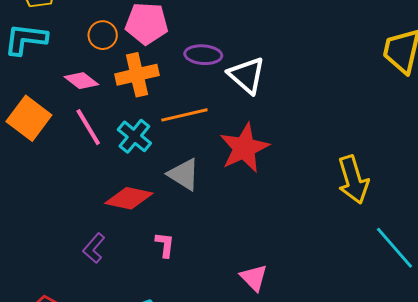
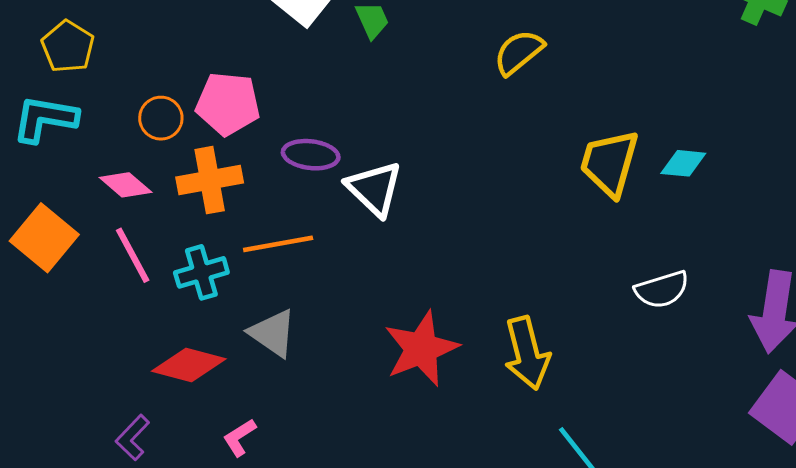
cyan cross: (134, 136) -> (201, 272), turned 32
red star: (244, 148) -> (421, 349), moved
pink L-shape: (165, 245) -> (240, 437), turned -132

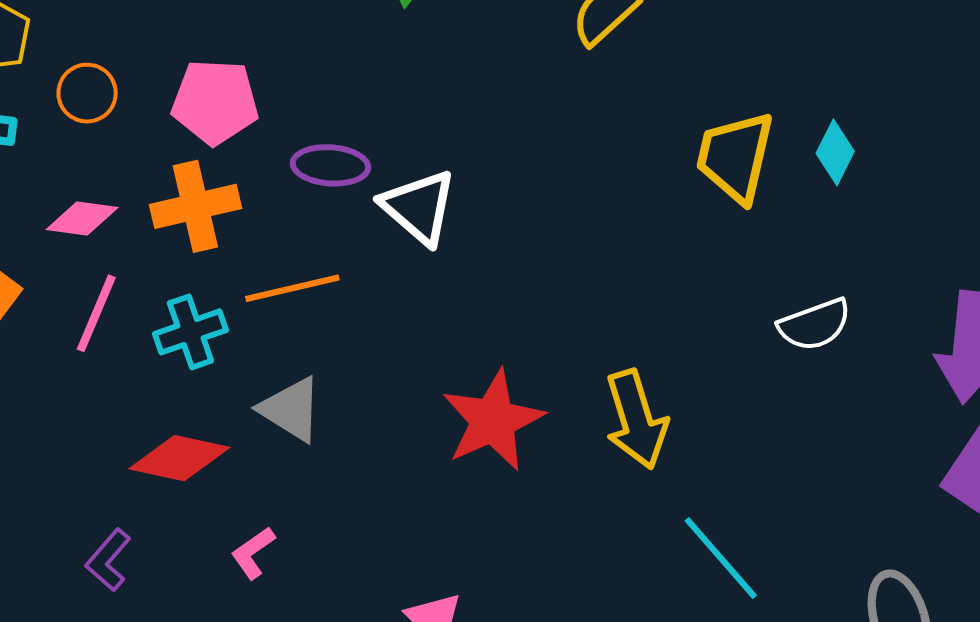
orange circle: (161, 118) -> (87, 93), moved
cyan diamond: (683, 163) -> (835, 152), turned -66
pink diamond: (126, 185) -> (82, 219), turned -30
pink line: (133, 255) -> (96, 313), turned 54

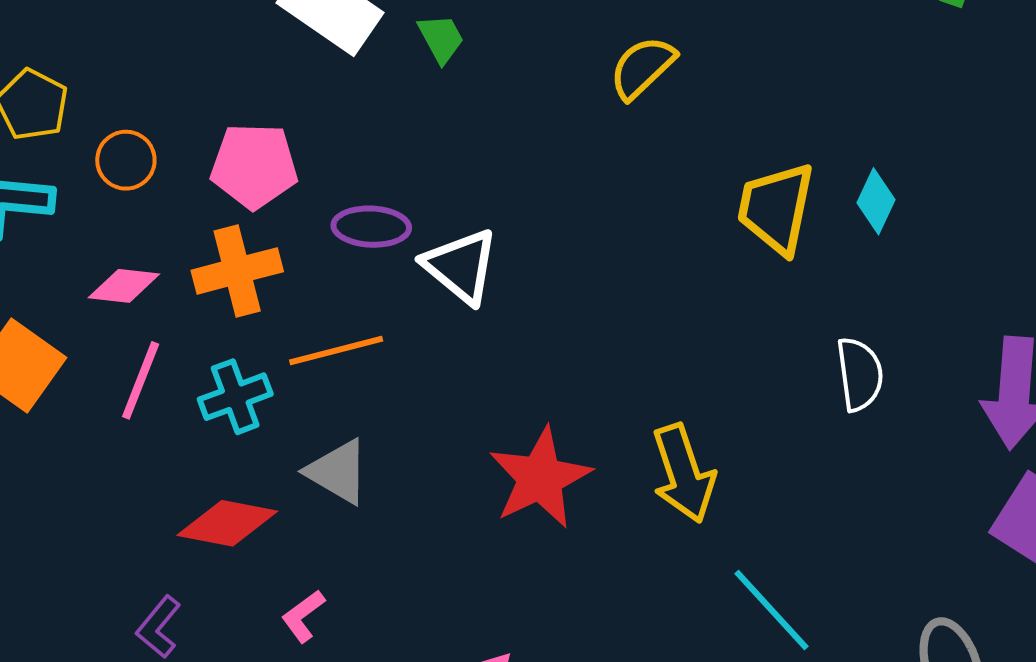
white semicircle: (815, 325) -> (860, 374), turned -76

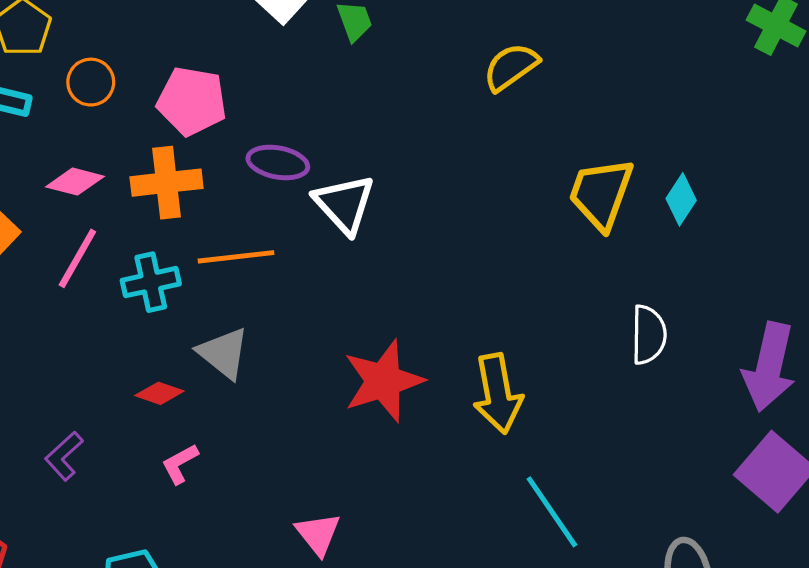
red diamond: (227, 523) -> (159, 393), moved, size x0.6

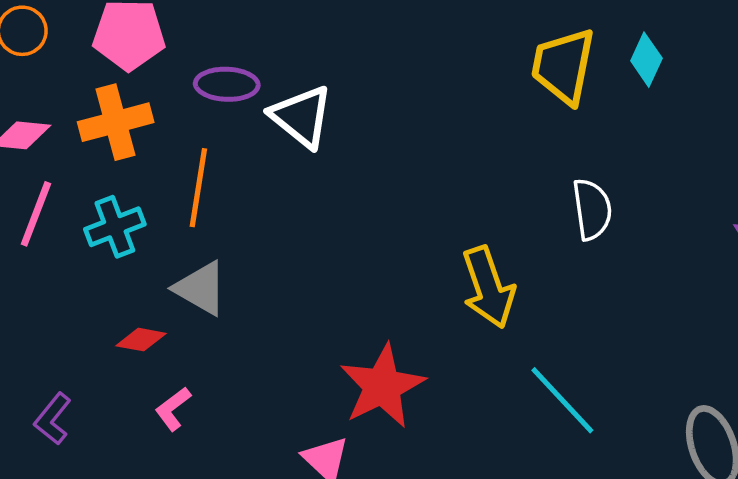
orange line: (236, 257) -> (198, 188), turned -66
white semicircle: (649, 335) -> (592, 209), moved
red star: (383, 381) -> (382, 386), moved

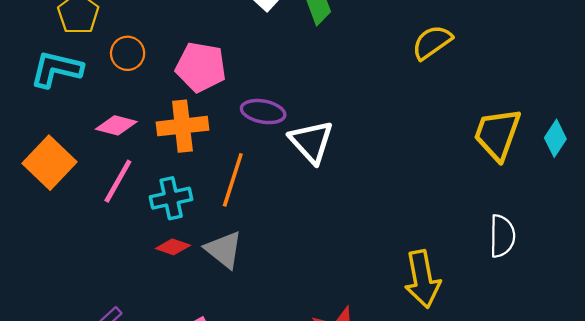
red diamond: (141, 340) -> (173, 247), moved

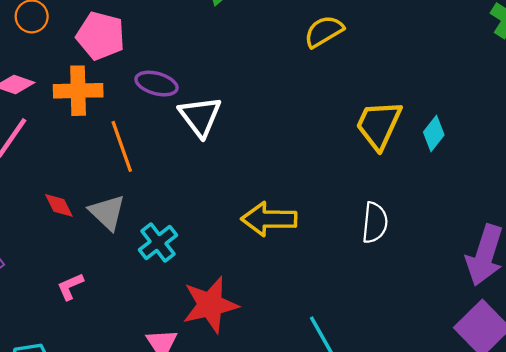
orange line: (233, 180) -> (122, 146), turned -42
cyan cross: (171, 198) -> (158, 243), moved, turned -30
red diamond: (173, 247) -> (59, 205), turned 40
yellow arrow: (422, 279) -> (269, 219), moved, turned 96

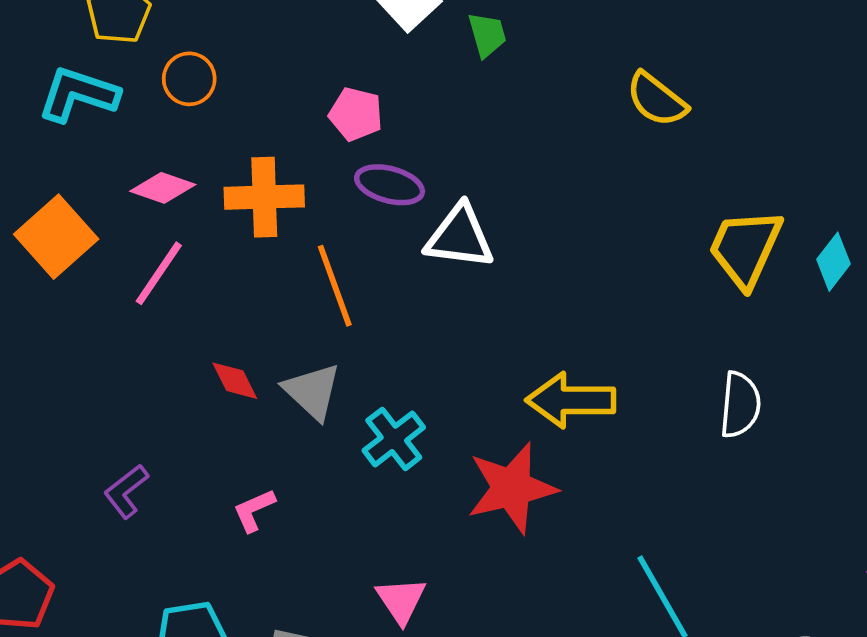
yellow semicircle: (324, 31) -> (657, 99), turned -111
pink pentagon: (101, 36) -> (356, 114), moved, size x0.7
white triangle: (200, 116) -> (460, 237), turned -45
red star: (210, 305) -> (512, 488), moved

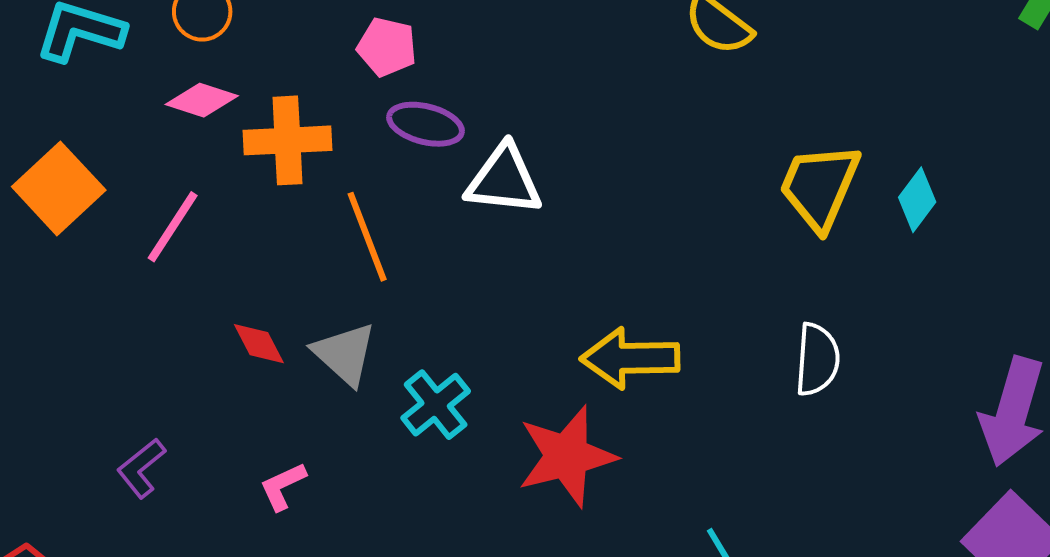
pink diamond: (163, 188) -> (202, 100), moved

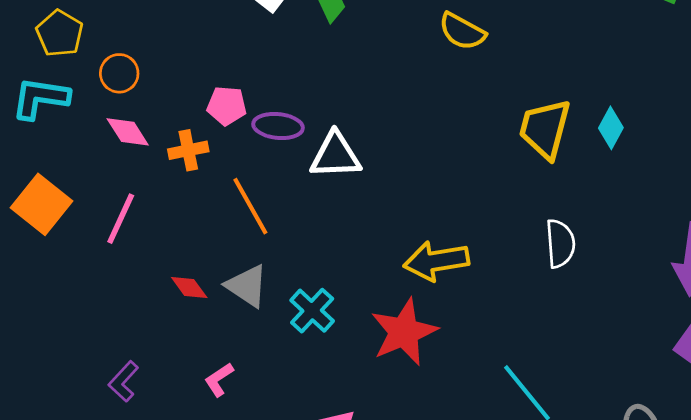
pink pentagon: (387, 47) -> (227, 106), moved
pink diamond: (202, 100) -> (128, 132), turned 48
orange cross: (287, 140) -> (188, 150), size x0.7

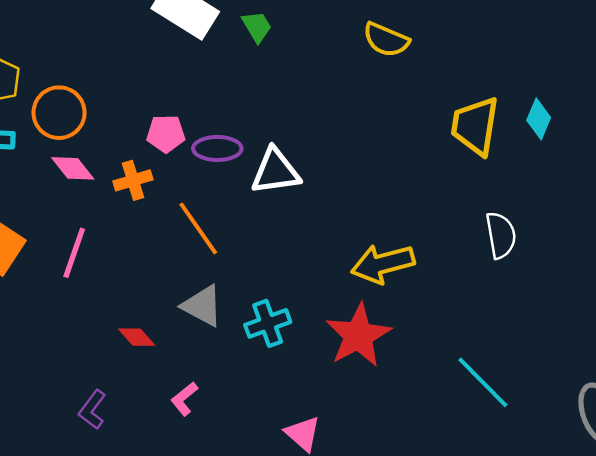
orange circle: (119, 73) -> (59, 113), size x1.4
red diamond: (189, 288) -> (137, 337), moved
cyan cross: (312, 311) -> (268, 323), turned 33

